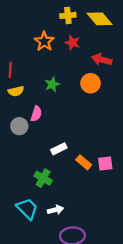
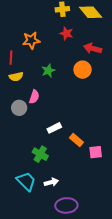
orange star: (44, 41) -> (31, 40), moved, turned 30
pink square: (105, 163) -> (96, 152), moved

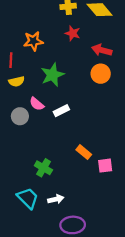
orange circle: (83, 70) -> (101, 74), moved
green star: (48, 71) -> (52, 75), size x1.5
pink semicircle: (34, 97) -> (37, 104), turned 112
white rectangle: (54, 128) -> (61, 111), moved

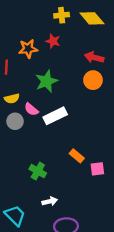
red star: (73, 33) -> (53, 41), moved
yellow semicircle: (17, 81) -> (12, 99), moved
white rectangle: (61, 111) -> (55, 116), size x1.5
cyan trapezoid: (28, 198) -> (15, 215), moved

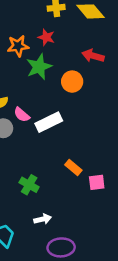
orange circle: (93, 80) -> (72, 82), moved
green star: (46, 81) -> (39, 67), moved

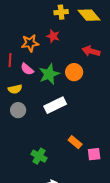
green star: (39, 67) -> (49, 74), moved
pink semicircle: (22, 115) -> (27, 69), moved

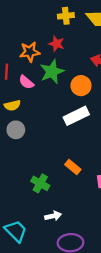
green star: (49, 74) -> (52, 72), moved
white rectangle: (55, 105) -> (76, 116), moved
orange rectangle: (75, 142) -> (73, 167), moved

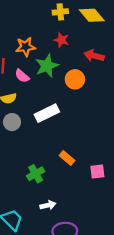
red star: (57, 44) -> (61, 40), moved
white rectangle: (76, 116) -> (47, 113), moved
green cross: (40, 183) -> (36, 174), turned 30

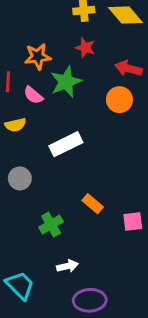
orange circle: (75, 79) -> (119, 100), moved
gray circle: (12, 122) -> (20, 178), moved

